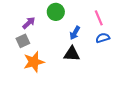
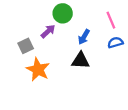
purple arrow: (29, 23) -> (48, 31), moved
orange star: (34, 62) -> (38, 69), turned -30

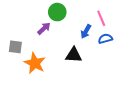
blue arrow: (84, 37) -> (86, 31), moved
gray square: (26, 46) -> (15, 47), moved, turned 32

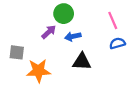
blue arrow: (86, 31) -> (73, 36), moved, turned 48
orange star: (35, 63) -> (38, 71), turned -30

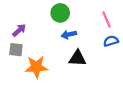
purple arrow: (49, 32) -> (19, 30), moved

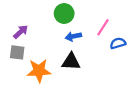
pink line: (107, 19) -> (103, 27), moved, turned 56
black triangle: (77, 58) -> (71, 62), moved

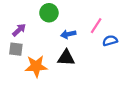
green circle: (64, 14) -> (49, 13), moved

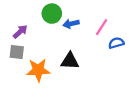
blue arrow: (68, 34) -> (71, 24), moved

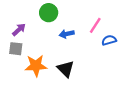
blue arrow: (71, 24) -> (67, 34), moved
black triangle: (70, 61) -> (66, 69), moved, turned 42

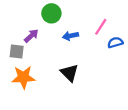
purple arrow: (19, 30) -> (31, 36), moved
orange star: (36, 66) -> (23, 77), moved

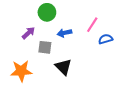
gray square: (17, 52) -> (45, 47), moved

